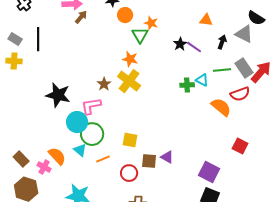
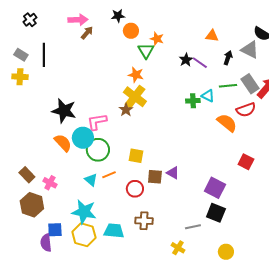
brown star: (104, 84) -> (126, 110), moved
cyan triangle: (80, 150) -> (91, 180), moved
orange semicircle: (57, 156) -> (63, 143), moved

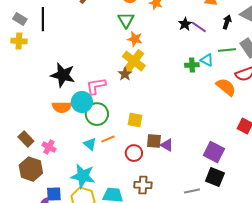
green triangle: (146, 51) -> (126, 20), moved
orange semicircle: (63, 143) -> (62, 107), turned 132
purple triangle: (173, 173) -> (167, 145), moved

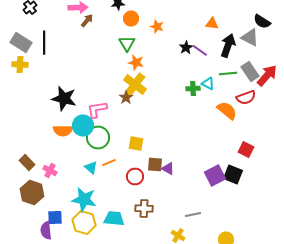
gray rectangle: (20, 19) -> (21, 42), size x1.5
black arrow: (227, 22) -> (228, 46), size x1.6
purple square: (214, 152) -> (215, 176), turned 35
black square: (215, 177) -> (233, 174), moved

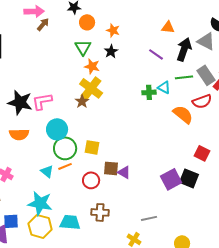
black star: (186, 48) -> (111, 51), moved
pink L-shape: (97, 110) -> (42, 101), moved
cyan circle: (83, 126) -> (57, 129), moved
green circle: (98, 138) -> (65, 148), moved

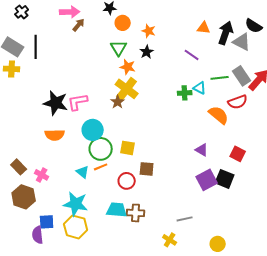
black arrow: (184, 49) -> (226, 33), moved
purple triangle: (124, 172) -> (202, 150), moved
cyan trapezoid: (70, 222) -> (117, 210), moved

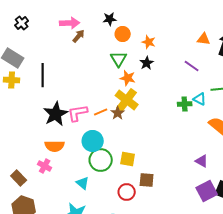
black line: (36, 47) -> (43, 75), moved
black star: (56, 103) -> (56, 114), turned 30
orange line: (101, 167) -> (101, 112), moved
pink cross: (42, 175) -> (45, 166), moved

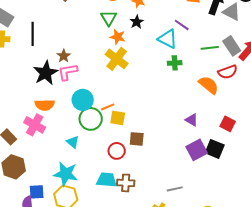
cyan triangle: (200, 99) -> (168, 39), moved, size x1.5
orange line: (101, 112) -> (108, 107), moved
brown star: (118, 113) -> (64, 56), moved
pink cross: (45, 166) -> (35, 125), size x1.5

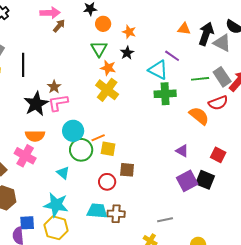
green cross: (175, 63) -> (165, 94), size x1.5

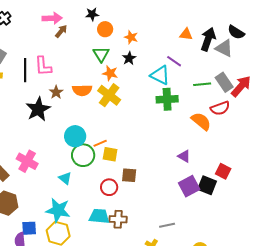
pink L-shape: (58, 103) -> (43, 66), moved, turned -85
orange semicircle: (35, 136) -> (82, 90), moved
red square: (218, 155) -> (223, 171), moved

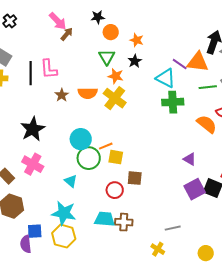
pink arrow: (52, 18) -> (58, 21), turned 48
orange triangle: (186, 34) -> (198, 62), moved, size x1.6
black star: (38, 109) -> (33, 129), moved

